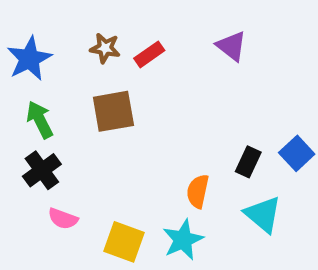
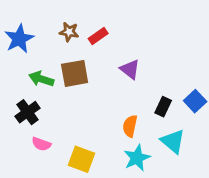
purple triangle: (231, 46) -> (130, 69), moved
green arrow: (40, 120) -> (41, 79), moved, turned -45
cyan star: (183, 240) -> (137, 158), moved

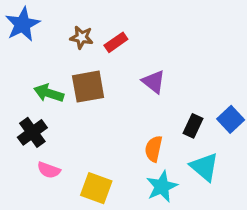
blue star: (19, 39) -> (23, 24), moved

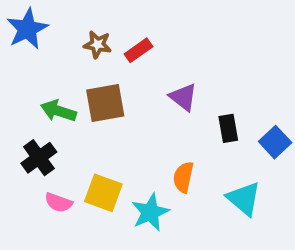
black rectangle: (193, 126) -> (228, 128), moved, turned -35
cyan star: (162, 186) -> (150, 212), moved
yellow square: (96, 188) -> (103, 193), moved

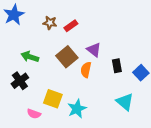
brown square: (105, 103) -> (67, 57), moved, turned -30
orange semicircle: (183, 177) -> (86, 70), moved
pink semicircle: (58, 203) -> (34, 114), moved

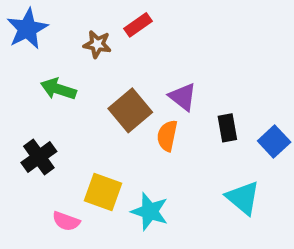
red rectangle: (71, 26) -> (138, 25), moved
green arrow: (30, 57) -> (58, 89), moved
cyan star: (77, 109) -> (150, 211), turned -30

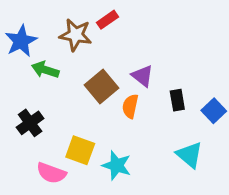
blue star: (27, 29) -> (21, 41), moved
brown star: (97, 44) -> (76, 35), size x1.5
pink semicircle: (66, 221) -> (51, 173), size x1.4

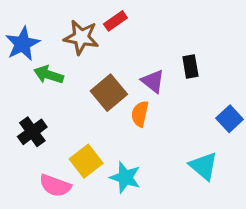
black rectangle: (177, 100) -> (190, 67), moved
yellow square: (80, 150) -> (86, 161), turned 32

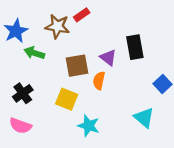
black rectangle: (190, 67) -> (135, 47), size x1.5
brown square: (109, 93) -> (77, 66), turned 30
yellow square: (86, 161) -> (67, 99), moved, turned -30
pink semicircle: (55, 186) -> (20, 126), moved

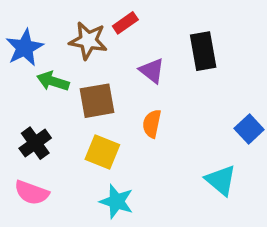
black rectangle: (135, 47) -> (203, 51), moved
purple triangle: (108, 58) -> (152, 71), moved
brown square: (77, 66) -> (97, 101), moved
cyan star: (89, 126) -> (116, 201), moved

